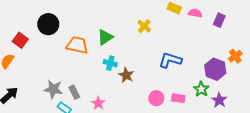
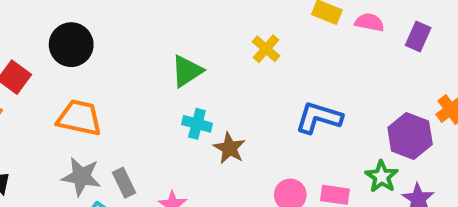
orange trapezoid: (77, 45) -> (79, 118), moved

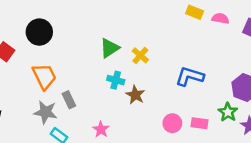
yellow cross: (266, 49) -> (140, 55), moved
orange trapezoid: (79, 118) -> (44, 76), turned 52
gray rectangle: (124, 183) -> (69, 100), moved

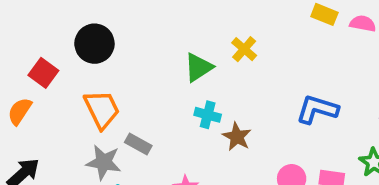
yellow cross: (140, 55) -> (244, 49), moved
gray rectangle: (69, 100) -> (138, 144), turned -35

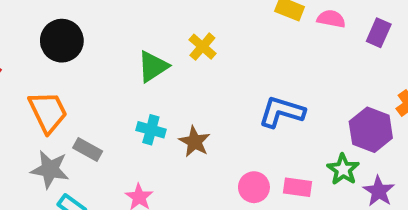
black circle: (94, 44) -> (62, 41), moved
cyan cross: (208, 115) -> (151, 130), moved

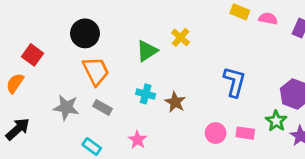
orange trapezoid: (48, 112) -> (96, 71), moved
blue L-shape: (282, 112) -> (234, 82), turned 88
gray star: (50, 169) -> (66, 107), moved

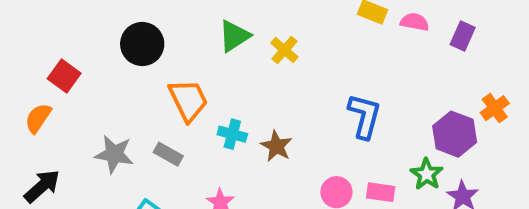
green triangle: (147, 51) -> (234, 36), moved
orange trapezoid: (96, 71) -> (188, 100), moved

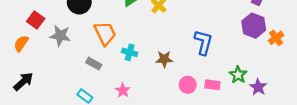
purple hexagon: (455, 134) -> (254, 26), moved
brown star: (276, 146) -> (164, 59), moved, turned -30
gray star: (114, 154) -> (60, 36), moved

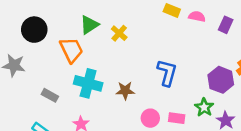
purple hexagon: (254, 26) -> (221, 80), moved
orange trapezoid: (105, 33) -> (71, 50), moved
cyan cross: (130, 52) -> (88, 83), size x1.6

